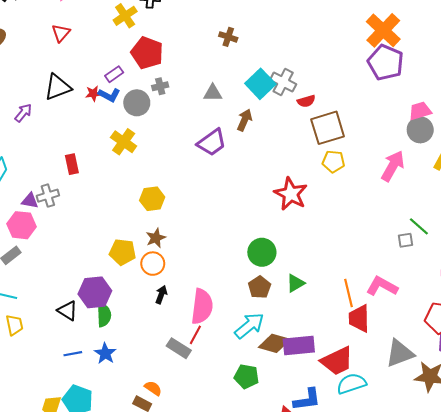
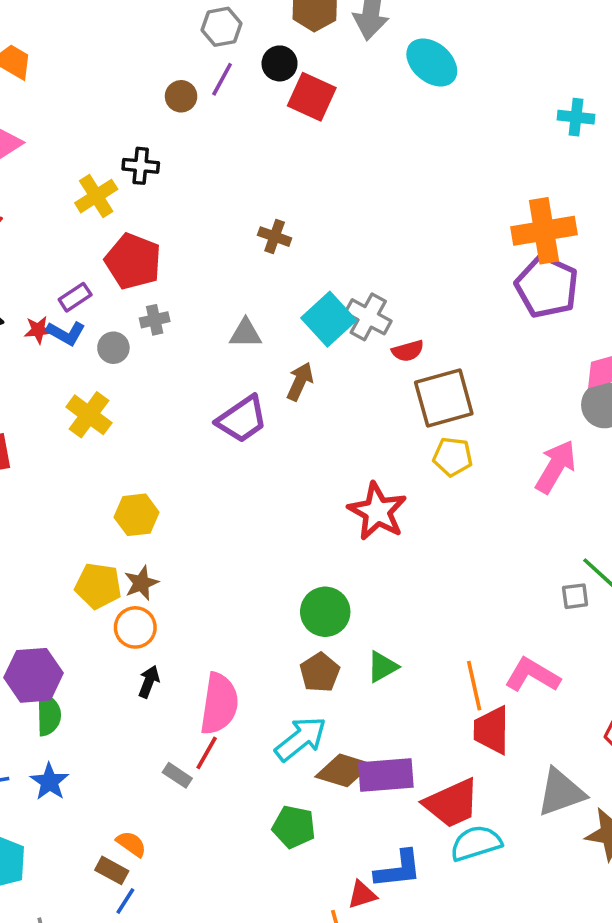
orange cross: (383, 30) -> (544, 231), turned 36
gray circle: (137, 103) -> (113, 348), size x0.7
yellow pentagon: (122, 252) -> (98, 586), moved
gray rectangle: (179, 348) -> (177, 775), size x0.7

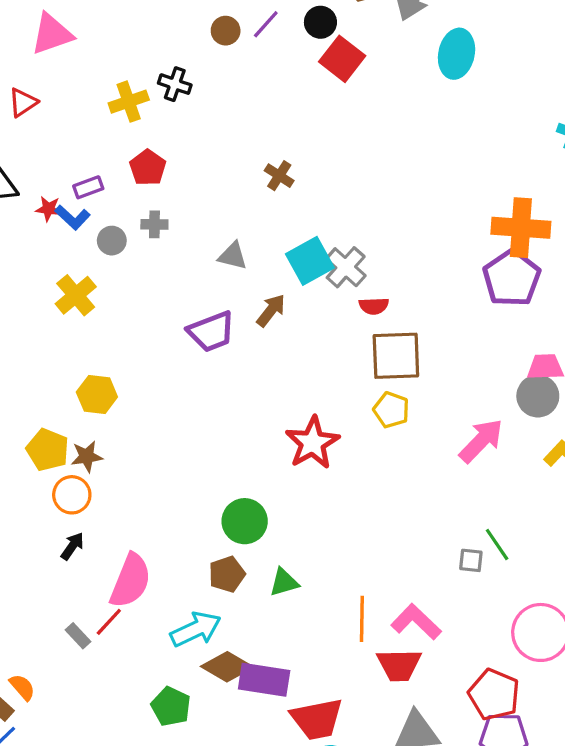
cyan ellipse: (432, 62) -> (457, 54), turned 48
red pentagon: (133, 261) -> (148, 168), size x0.7
red trapezoid: (492, 730) -> (399, 665), moved, turned -105

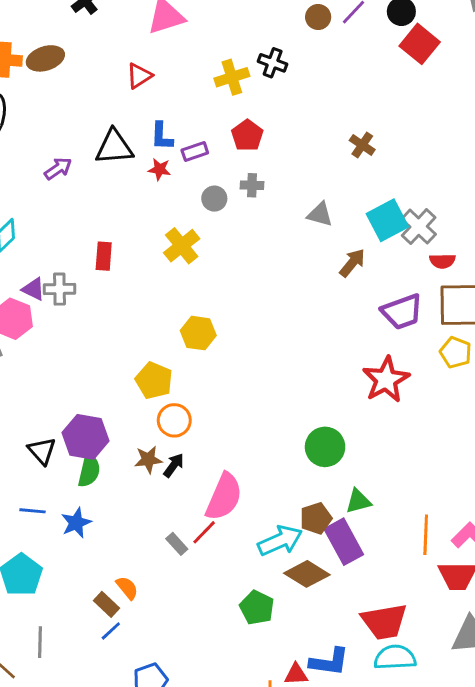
blue L-shape: (72, 217) -> (162, 136), moved, turned 48
purple trapezoid: (211, 332) -> (402, 312), moved
brown star: (87, 456) -> (148, 460), moved
brown pentagon: (227, 574) -> (316, 518), moved
purple rectangle: (264, 680) -> (344, 542), moved, turned 51

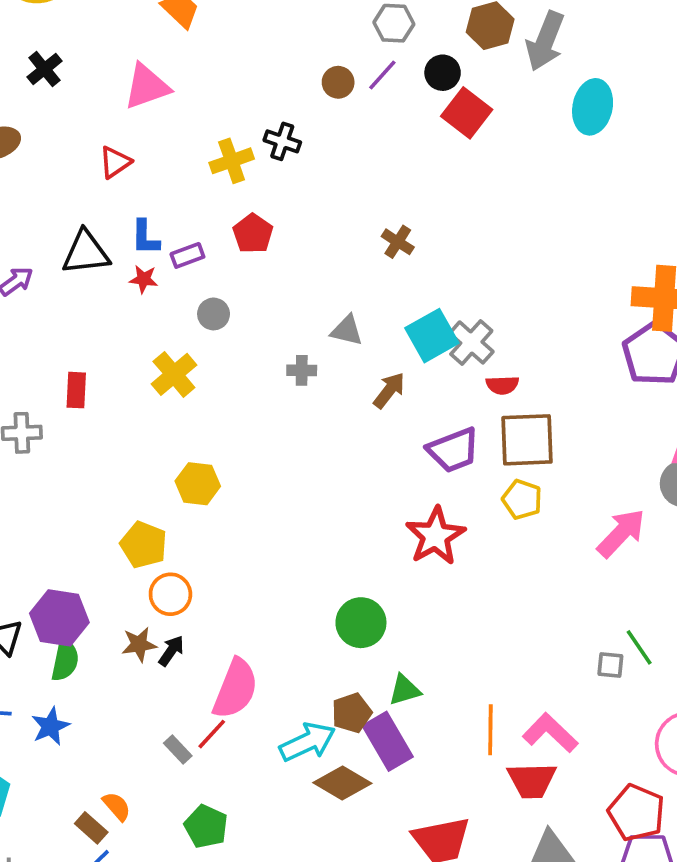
gray cross: (252, 185) -> (302, 370), moved
green pentagon: (257, 608) -> (206, 826), moved

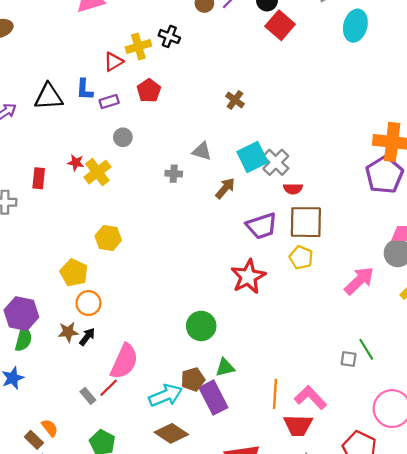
red triangle: (115, 162) -> (113, 62), moved
red star: (144, 279) -> (76, 163), moved
brown diamond: (342, 783) -> (171, 433), moved

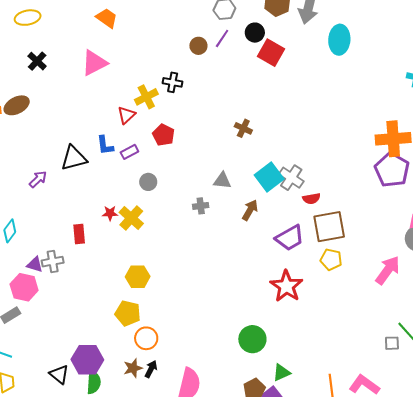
yellow hexagon: (108, 238) -> (138, 277), moved

